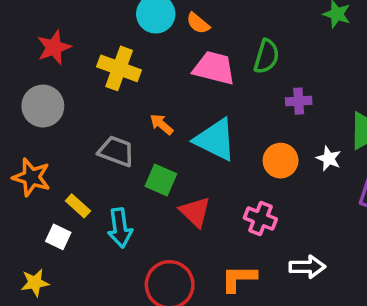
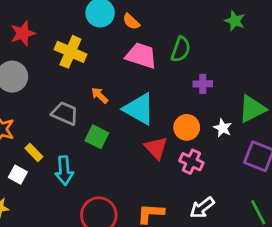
red triangle: (195, 212) -> (156, 148), moved
pink cross: (260, 219) -> (191, 162), moved
white arrow: (307, 267) -> (202, 208), turned 140

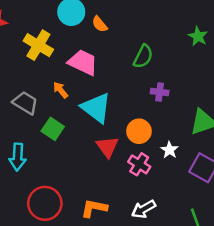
pink trapezoid: (141, 56) -> (83, 62), moved
white star: (223, 128) -> (169, 150), moved

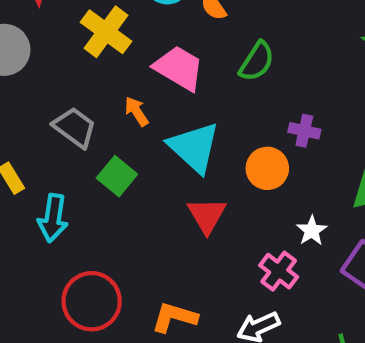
green semicircle: (143, 57) -> (257, 61), moved
orange circle: (139, 131) -> (267, 168), moved
pink cross: (139, 164) -> (279, 271), moved

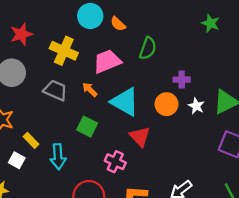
pink trapezoid: (179, 68) -> (107, 61), turned -40
gray trapezoid: (75, 127) -> (55, 90), moved
white star: (312, 231) -> (196, 106), moved
pink cross: (279, 271) -> (115, 162), moved

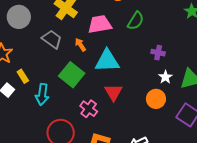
cyan triangle: (125, 102) -> (107, 61), turned -44
orange circle: (167, 104) -> (156, 99), moved
green square: (87, 127) -> (72, 75), size x1.4

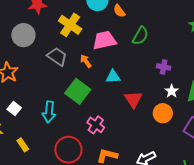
cyan triangle: (107, 61) -> (113, 77), size x0.6
yellow rectangle: (23, 76) -> (23, 145), moved
red triangle: (113, 92) -> (133, 99), moved

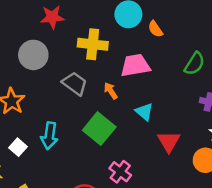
yellow cross: (70, 25) -> (93, 44), turned -30
green semicircle: (140, 36) -> (194, 64), moved
cyan triangle: (113, 77) -> (144, 112), turned 42
cyan arrow: (49, 112) -> (49, 136), moved

